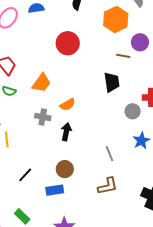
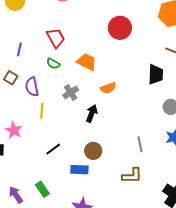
orange trapezoid: (41, 83) -> (87, 62), turned -110
gray cross: (43, 117) -> (71, 92), moved, turned 35
black arrow: (66, 132) -> (92, 114), moved

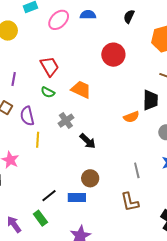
orange semicircle: (108, 88) -> (131, 117), moved
black arrow: (92, 114) -> (88, 141), turned 114
black line: (53, 149) -> (49, 196), moved
brown L-shape: (132, 176) -> (130, 202), turned 80

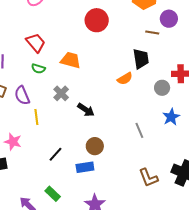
black line: (49, 196) -> (55, 154), moved
brown L-shape: (130, 202) -> (148, 178), moved

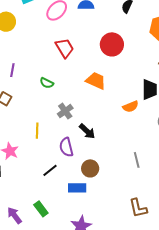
red trapezoid: (36, 43) -> (65, 48), moved
orange trapezoid: (71, 60) -> (96, 81), moved
purple semicircle: (22, 95) -> (66, 147), moved

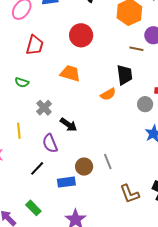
red trapezoid: (65, 48) -> (35, 45), turned 55
gray line: (137, 160) -> (108, 162), moved
brown circle: (90, 168) -> (84, 167), moved

